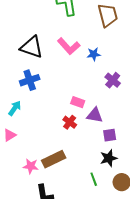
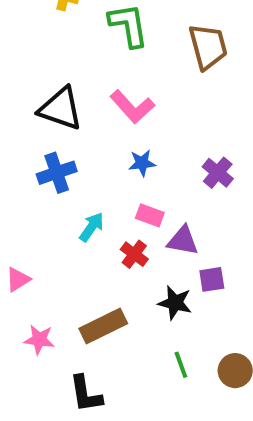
blue star: (94, 54) -> (142, 163), moved
cyan arrow: (15, 108) -> (92, 227), moved
black star: (109, 158) -> (175, 303), moved, turned 30
pink star: (31, 166) -> (39, 340), moved

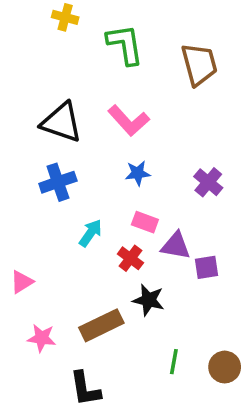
purple square: (212, 279) -> (207, 267), moved
black star: (175, 303) -> (149, 300), moved
green line: (181, 365) -> (174, 362), turned 30

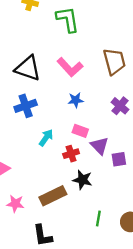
brown trapezoid: (199, 64) -> (114, 61), moved
purple triangle: (176, 246) -> (100, 146), turned 36
red cross: (130, 258) -> (71, 154), turned 35

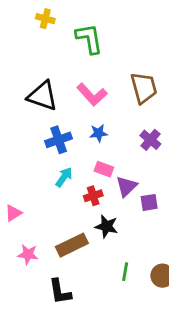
blue cross: (26, 106) -> (59, 140), moved
purple triangle: (100, 146) -> (126, 186), turned 30

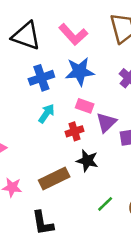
blue star: (99, 133) -> (80, 71), size x1.6
green line: (125, 272) -> (105, 204), turned 36

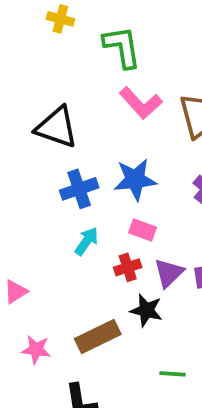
pink L-shape: (73, 35) -> (141, 103), moved
purple triangle: (106, 122) -> (169, 273), moved
green line: (105, 204) -> (172, 374), turned 48

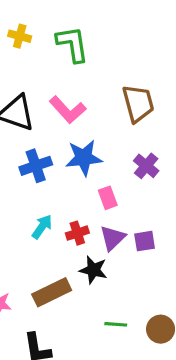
yellow cross: (60, 19) -> (20, 36), moved
pink L-shape: (141, 103) -> (68, 110), moved
pink rectangle: (143, 230) -> (108, 198), moved, turned 50
cyan arrow: (87, 241) -> (42, 227), moved

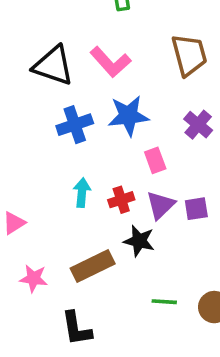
cyan arrow: (42, 227) -> (82, 193), turned -30

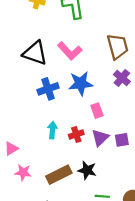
purple cross: (198, 125) -> (122, 78), moved
black star: (139, 241) -> (87, 170), moved
pink star: (34, 278) -> (23, 172), moved

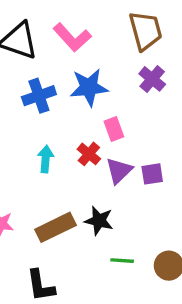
red cross: (76, 134) -> (89, 154), moved, turned -32

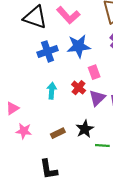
black star: (99, 221) -> (85, 129), turned 30
brown rectangle: (56, 227) -> (58, 133), size x0.6
green line: (122, 261) -> (102, 145), moved

